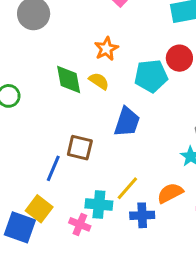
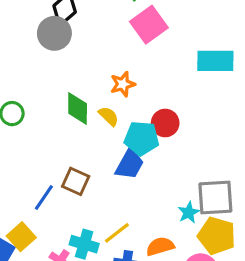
red circle: (179, 58) -> (165, 123), moved
cyan pentagon: (151, 76) -> (142, 138), moved

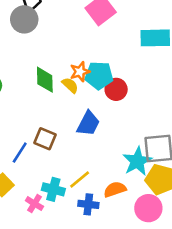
orange star: (123, 84) -> (80, 72), moved
cyan pentagon: (142, 138) -> (99, 75), moved
cyan star: (189, 213) -> (137, 161), size x1.6

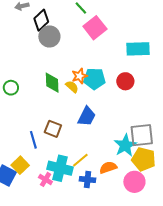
gray circle: (24, 19) -> (49, 36), moved
red circle: (116, 89) -> (125, 81), moved
blue line: (20, 153) -> (33, 140), turned -48
cyan cross: (53, 189) -> (60, 168), size x1.4

